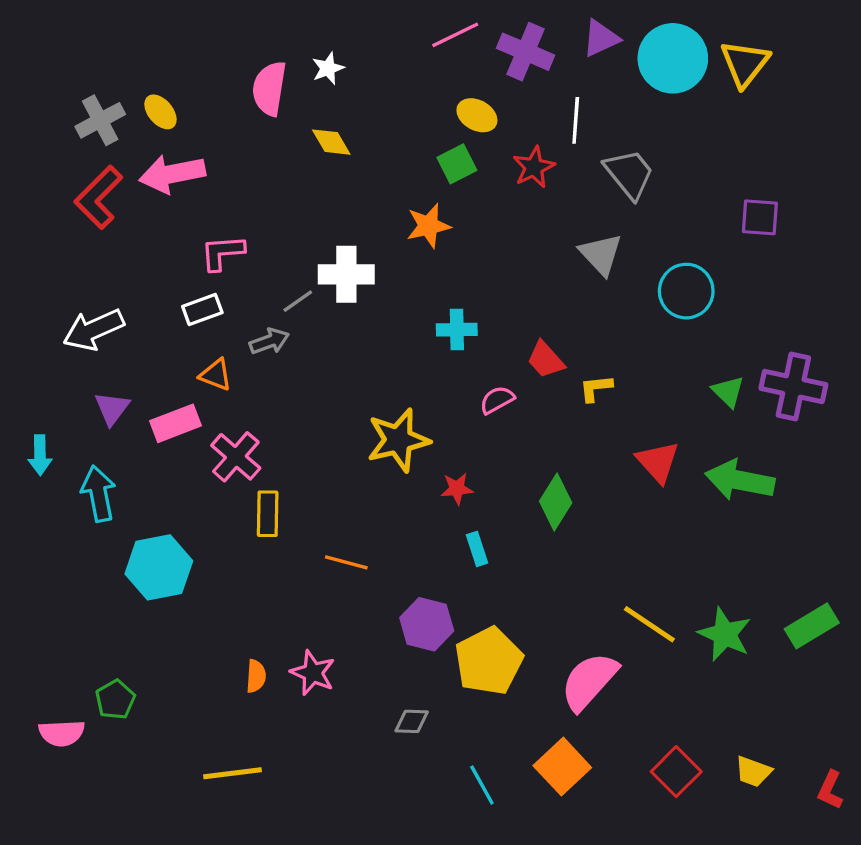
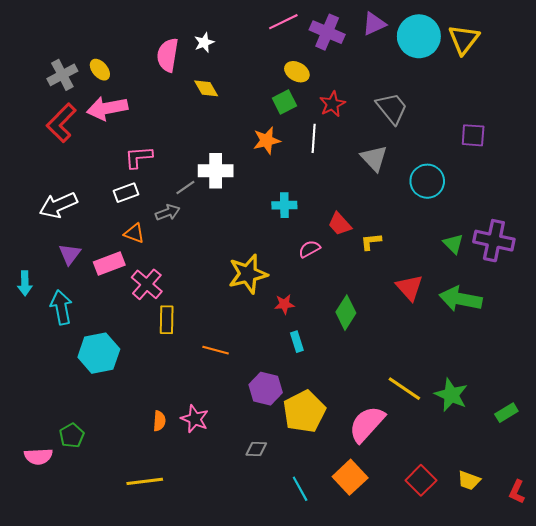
white line: (576, 120) -> (314, 138), moved
green rectangle: (812, 626) -> (506, 413), moved, size x0.7

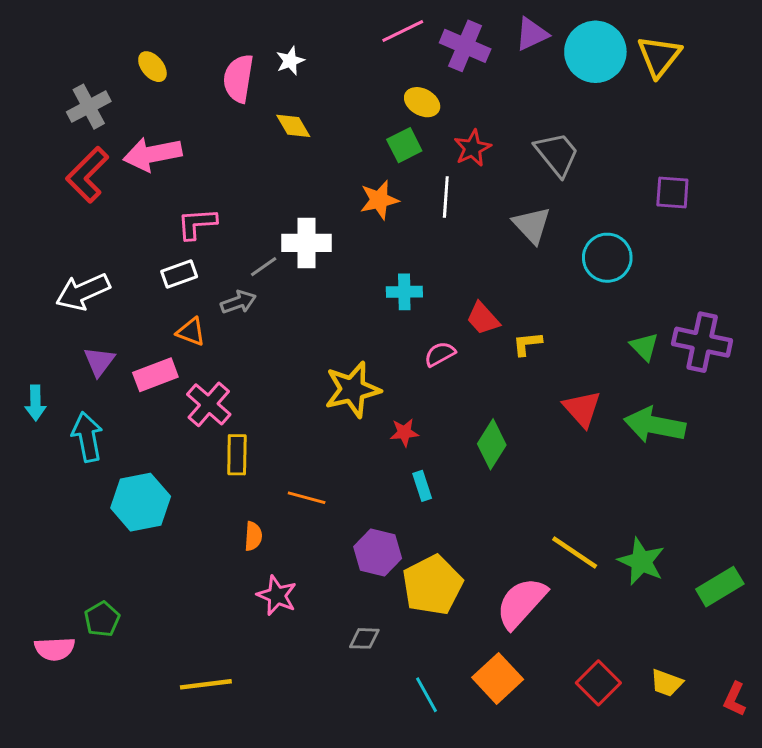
yellow ellipse: (100, 70) -> (152, 67), moved
green rectangle: (506, 413) -> (720, 587), size x1.4
orange semicircle: (159, 421) -> (253, 536), moved

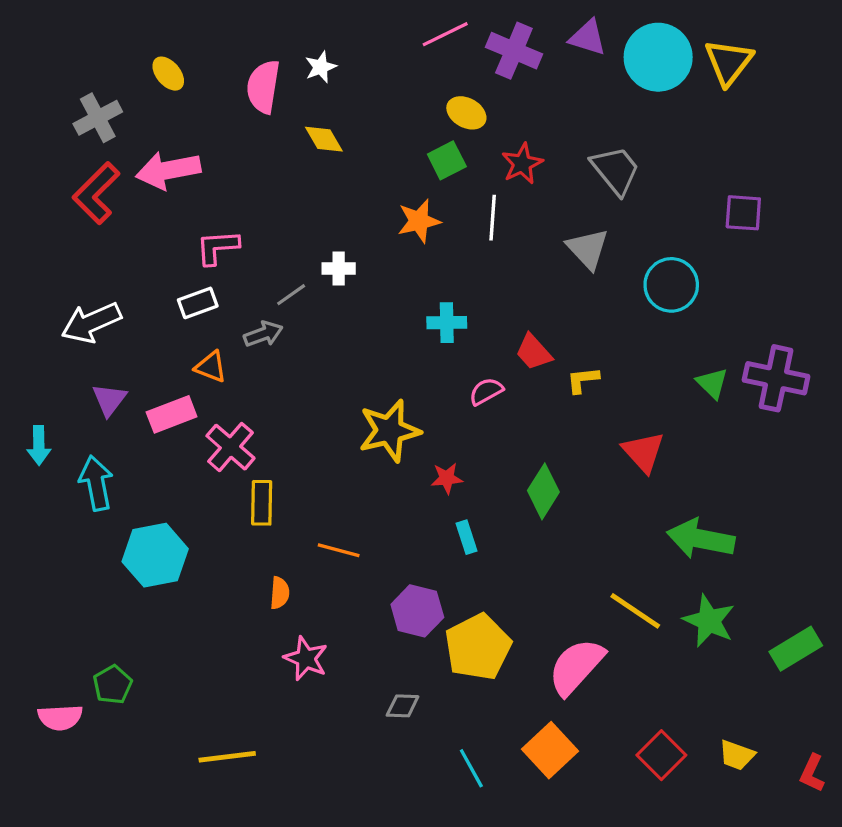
purple triangle: (532, 34) -> (588, 38), turned 42
white cross: (307, 243) -> (339, 269), size x0.6
green arrow: (655, 425) -> (701, 539), moved

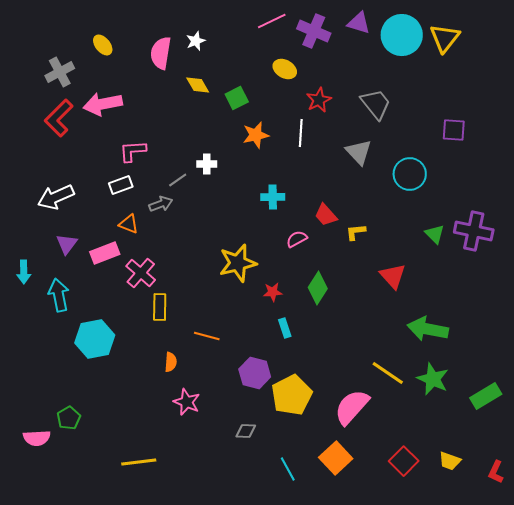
green square: (447, 160) -> (237, 98), moved
green diamond: (543, 491) -> (318, 288), moved

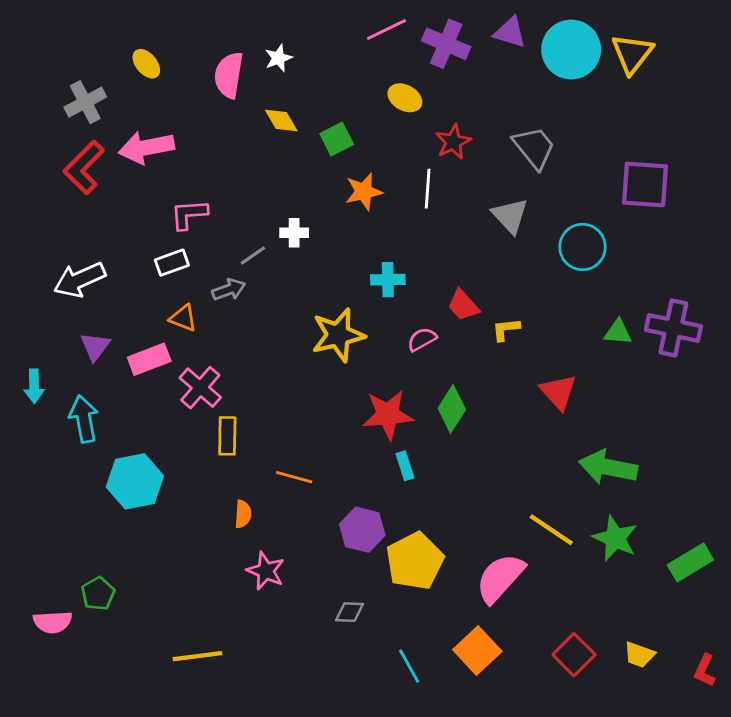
purple square: (454, 130) -> (645, 184), size x1.5
green triangle: (435, 234) -> (618, 332), turned -40
yellow star: (238, 263) -> (338, 335), moved
red star: (273, 292) -> (388, 415), size x1.8

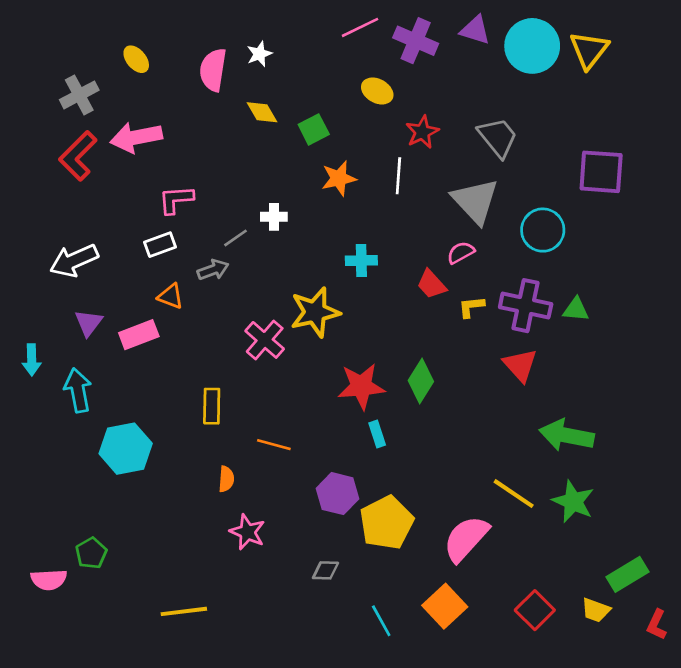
gray triangle: (510, 216) -> (475, 201), size x1.4
purple cross: (673, 328) -> (526, 306), moved
pink semicircle: (422, 339) -> (461, 253), moved
pink cross: (200, 388) -> (265, 340), moved
green rectangle: (690, 562) -> (628, 574), moved

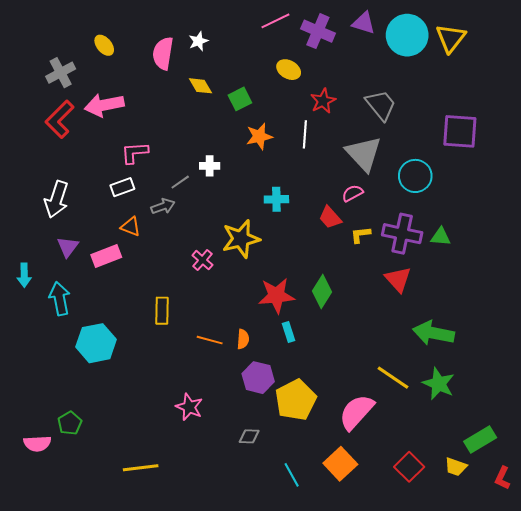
white arrow: (74, 261) -> (57, 199), turned -48
pink cross: (265, 340) -> (202, 260), size x0.7
orange semicircle: (226, 479) -> (243, 339), moved

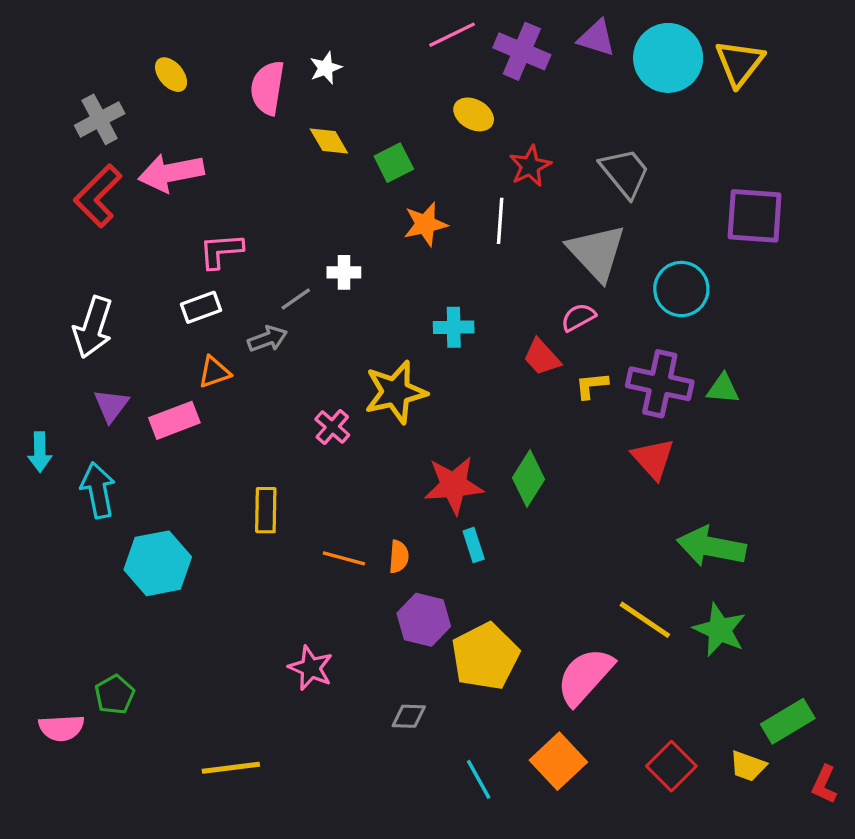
orange triangle: (131, 227) -> (214, 372), turned -40

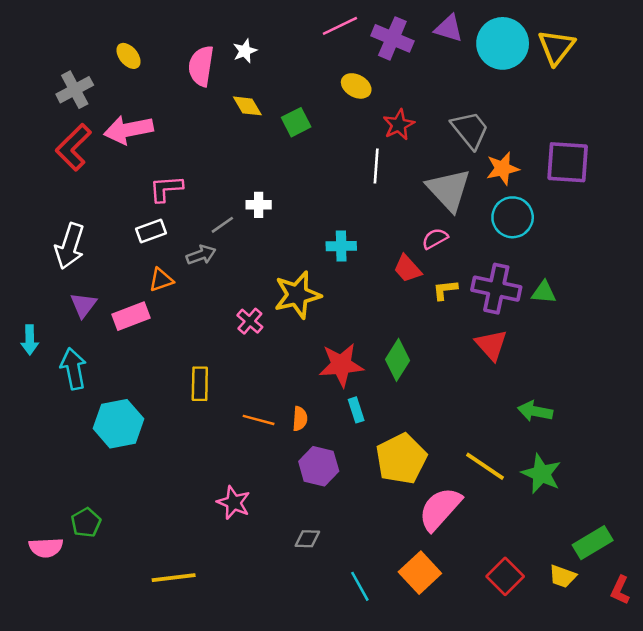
orange star: (425, 224) -> (503, 169), moved
green arrow: (711, 547) -> (535, 411), size x0.7
yellow pentagon: (485, 656) -> (401, 459), moved

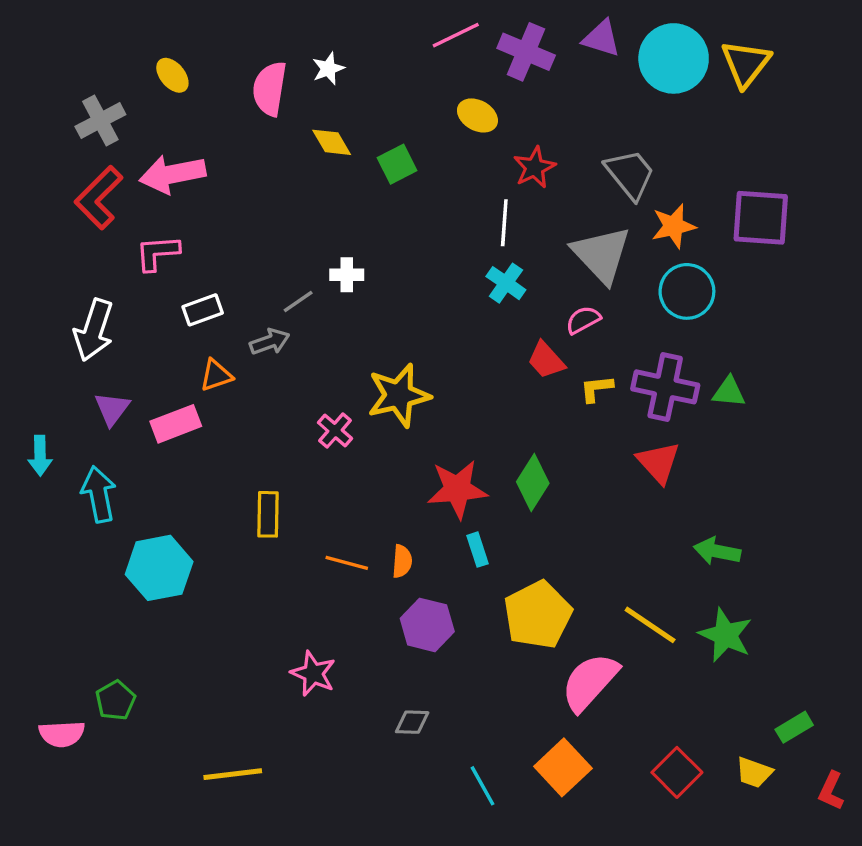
pink L-shape: (166, 189) -> (157, 253), moved
cyan cross: (341, 246) -> (506, 283), moved, turned 36
green rectangle: (593, 543) -> (794, 727), size x0.7

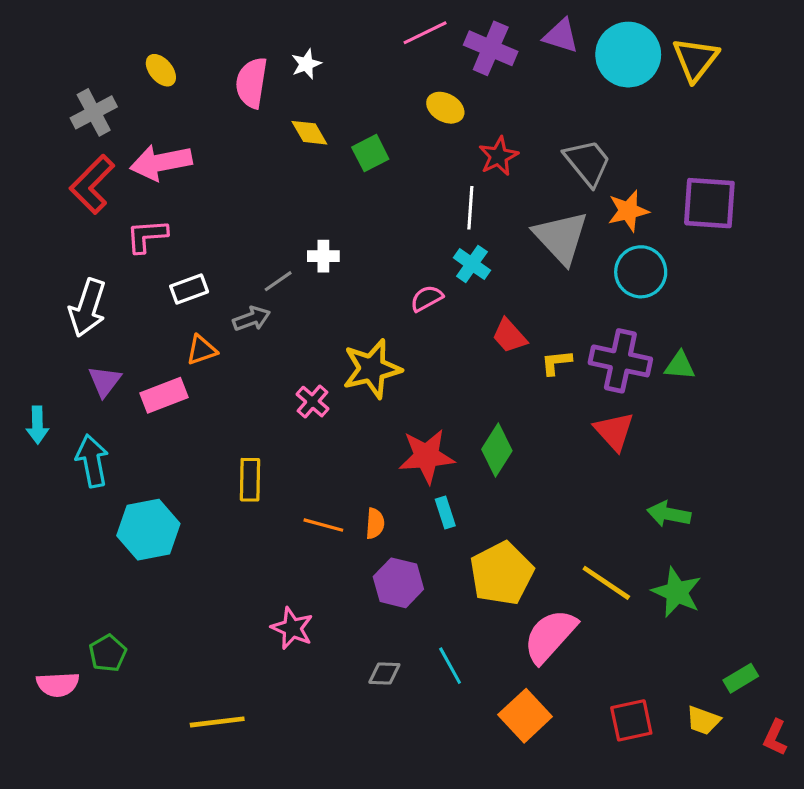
pink semicircle: (583, 320) -> (427, 298), moved
red square: (677, 772) -> (631, 720), turned 33
cyan line: (483, 786) -> (450, 666), moved

